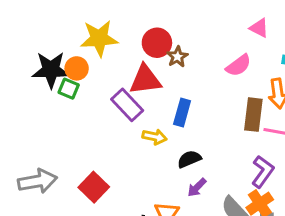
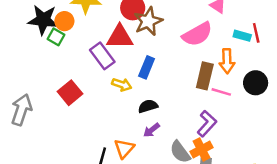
brown star: (177, 57) -> (148, 21), size x1.6
pink semicircle: (238, 65) -> (197, 34), size x1.4
gray arrow: (37, 181) -> (22, 110), turned -68
red square: (94, 187) -> (70, 93), moved

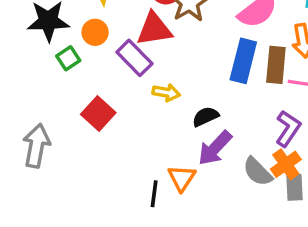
orange circle: (64, 21) -> (95, 32), moved
green square: (56, 37) -> (68, 58), moved, turned 35
blue rectangle: (147, 67) -> (243, 61), moved, size x1.4
purple arrow: (151, 130) -> (215, 148), size x1.6

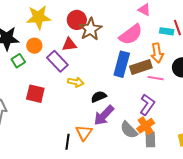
red triangle: (154, 29) -> (69, 44), size x0.7
brown rectangle: (276, 65) -> (141, 67), turned 65
red square: (98, 114) -> (35, 94), turned -30

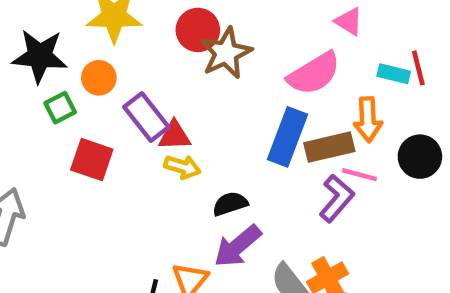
red triangle: (69, 44) -> (175, 136), moved
red square: (35, 94) -> (92, 160), moved
purple L-shape: (147, 105) -> (337, 198), moved

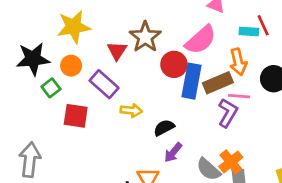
red circle: (198, 30) -> (174, 64), moved
red triangle: (175, 136) -> (117, 51), moved, turned -45
purple arrow: (238, 246) -> (173, 152), size x0.7

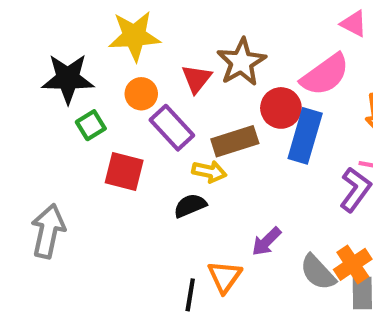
orange circle: (71, 66) -> (141, 94), moved
brown rectangle: (218, 83) -> (235, 141), moved
black semicircle: (164, 128) -> (190, 206), moved

